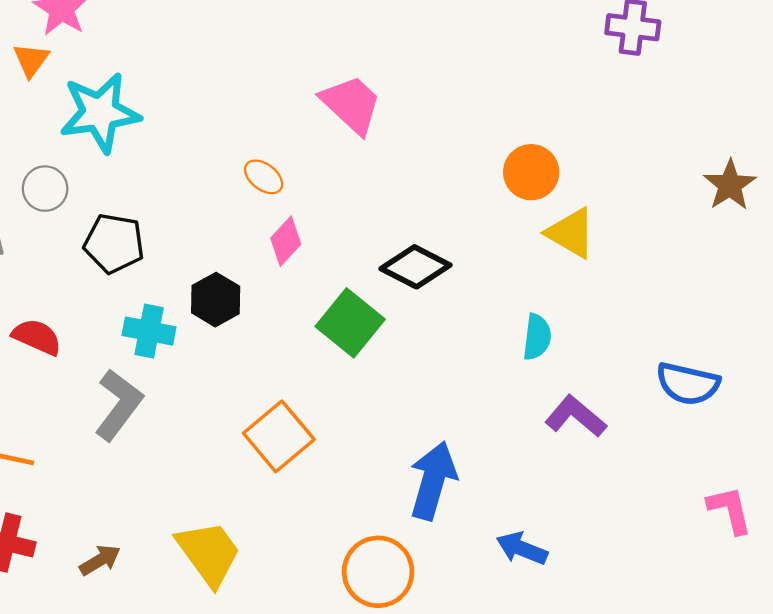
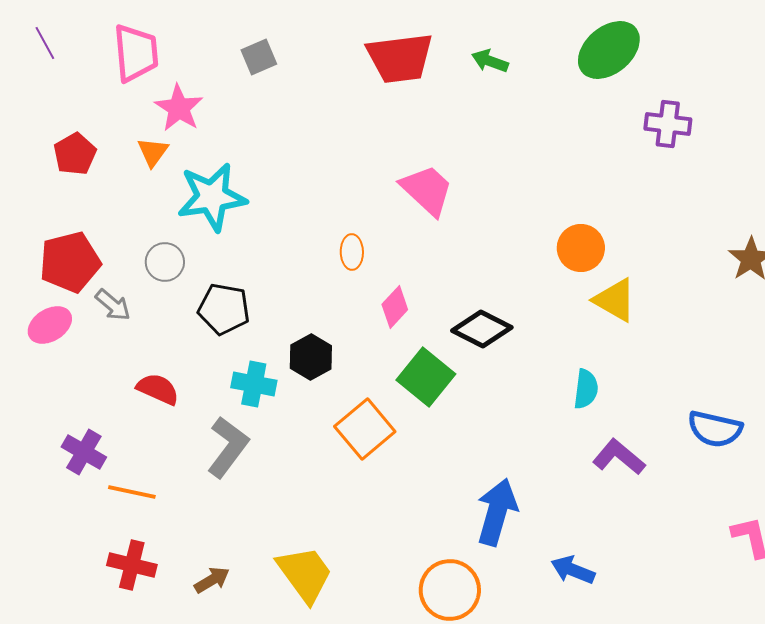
orange ellipse: (264, 177) -> (352, 252), turned 52
pink diamond: (286, 241) -> (395, 307), moved
orange square: (279, 436) -> (365, 429), moved

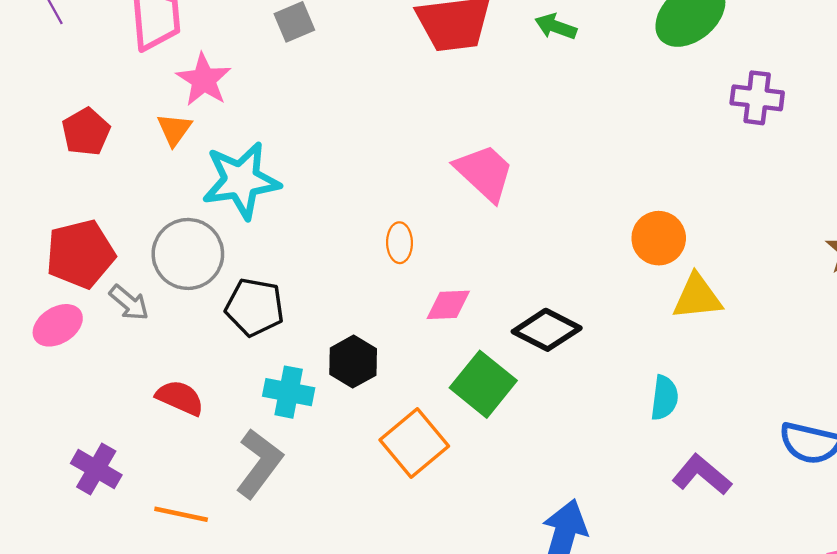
gray circle: (165, 262) -> (188, 254), size x1.6
yellow triangle: (615, 300) -> (697, 297), turned -36
pink diamond: (395, 307) -> (448, 305), turned 45
orange line: (132, 492) -> (181, 514), moved

